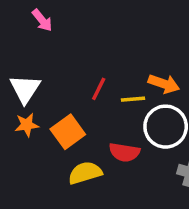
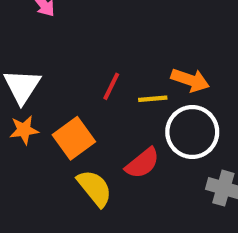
red semicircle: (124, 152) -> (142, 163), turned -48
yellow semicircle: (85, 173) -> (95, 188), turned 68

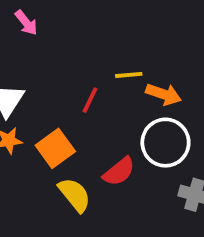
yellow line: (153, 99) -> (129, 75), moved

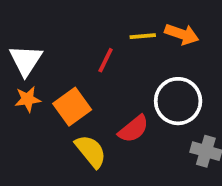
orange arrow: (164, 94) -> (182, 34), moved

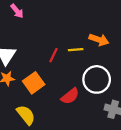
yellow line: (143, 36) -> (76, 50), moved
yellow semicircle: (91, 151) -> (26, 115), moved

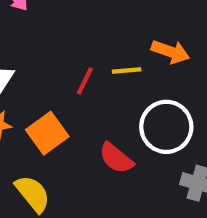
red semicircle: (70, 96) -> (116, 158), turned 78

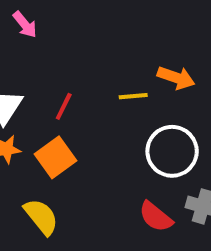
red line: (85, 81) -> (64, 106), moved
red semicircle: (116, 158) -> (156, 217), moved

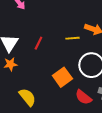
orange square: (55, 157) -> (62, 77), moved

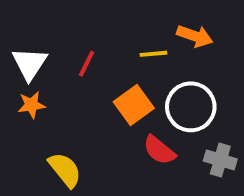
orange square: (62, 77) -> (134, 105), moved
red semicircle: (83, 97) -> (159, 150), moved

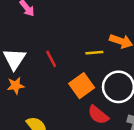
red line: (87, 64) -> (51, 59), turned -54

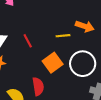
red semicircle: (98, 115) -> (38, 86), moved, turned -138

